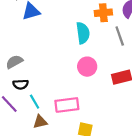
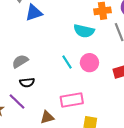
cyan semicircle: (83, 33) -> (84, 31), turned 114
cyan line: (35, 102) -> (67, 62), moved

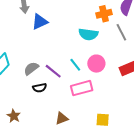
pink rectangle: (72, 100) -> (82, 88), moved
purple line: (17, 102) -> (53, 71), moved

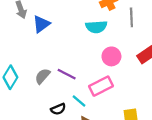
gray line: (121, 32) -> (131, 17), turned 36
cyan line: (75, 65) -> (79, 101), moved
black semicircle: (40, 88) -> (58, 109), moved

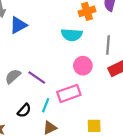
gray line: (131, 17) -> (108, 45), moved
cyan line: (79, 101) -> (46, 105), turned 64
black semicircle: (58, 109) -> (24, 111), turned -32

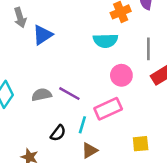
gray semicircle: (13, 76) -> (42, 95), turned 35

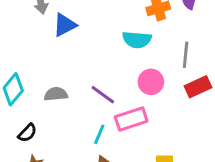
purple line: (69, 94) -> (103, 95), moved
black semicircle: (58, 133) -> (27, 133), moved

